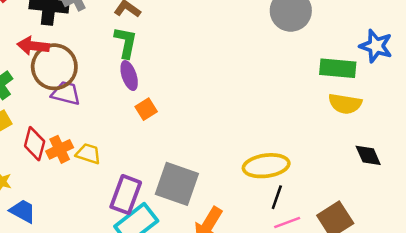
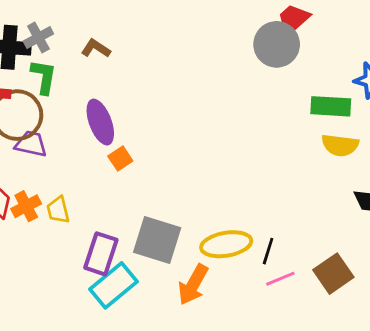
green L-shape: (126, 42) -> (44, 77), moved
purple ellipse: (129, 76) -> (100, 122), size x1.4
yellow trapezoid: (88, 154) -> (58, 210), turned -120
yellow ellipse: (266, 166) -> (226, 244), moved

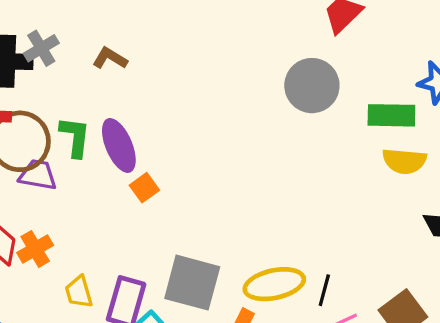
gray circle: (277, 44) -> (312, 86), moved
green L-shape: (44, 77) -> (75, 137), moved
yellow trapezoid: (58, 210) -> (79, 292), moved

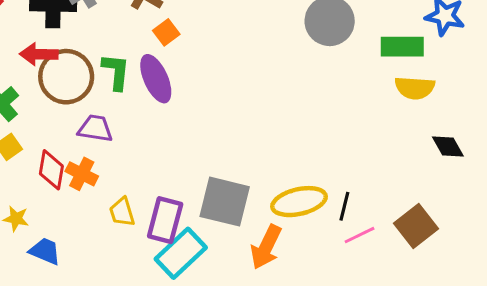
purple trapezoid: (38, 175) -> (95, 129), moved
orange square: (144, 188) -> (166, 32), moved
orange cross: (35, 249) -> (82, 174), turned -32

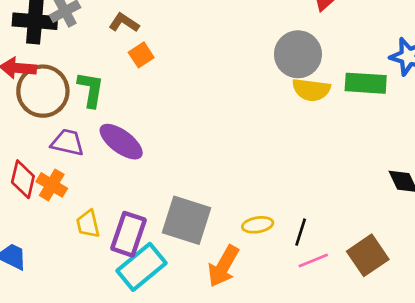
purple ellipse: (156, 79) -> (121, 142), moved, turned -33
yellow semicircle: (415, 88) -> (311, 90), moved
yellow ellipse: (299, 202) -> (258, 225), size x0.6

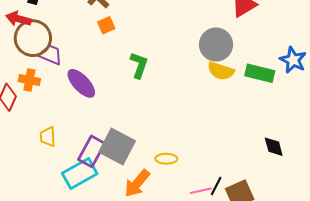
green L-shape: (91, 89) -> (139, 65), moved
purple trapezoid: (68, 142) -> (51, 55), moved
orange cross: (52, 185) -> (29, 80), moved, turned -30
black line: (301, 232) -> (216, 186), moved
purple rectangle: (128, 234) -> (92, 151), moved

